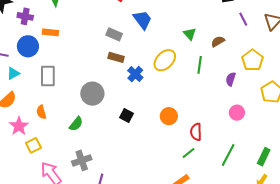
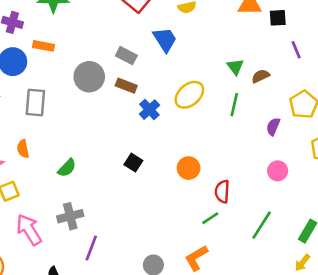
green triangle: (190, 34) -> (235, 67), moved
gray circle: (92, 94) -> (89, 77), moved

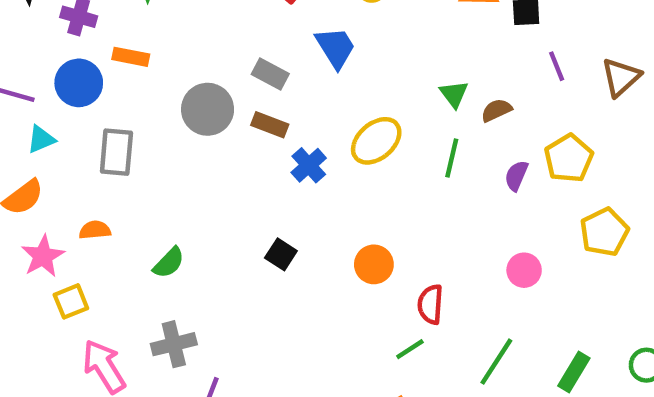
purple semicircle: (273, 127) -> (516, 176), moved
orange semicircle: (23, 149) -> (95, 230), turned 96

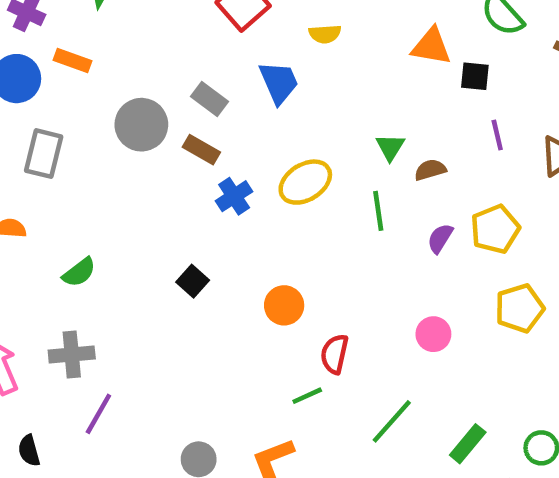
green line: (452, 158) -> (378, 211), turned -30

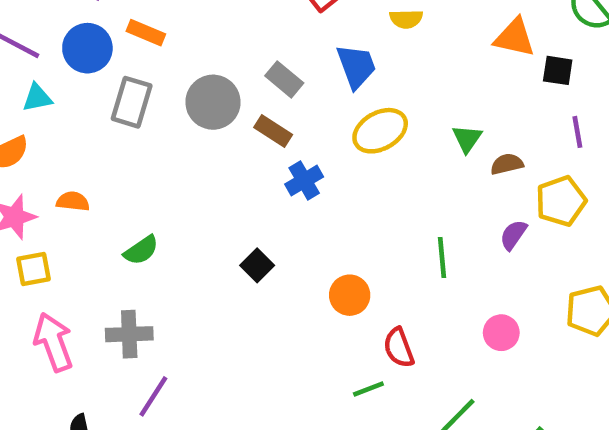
gray rectangle: (44, 154) -> (132, 102), moved
yellow ellipse: (305, 182) -> (380, 131), moved
green line: (378, 211) -> (442, 257), moved
yellow pentagon: (495, 229) -> (561, 201), moved
red semicircle: (335, 354) -> (399, 348), turned -36

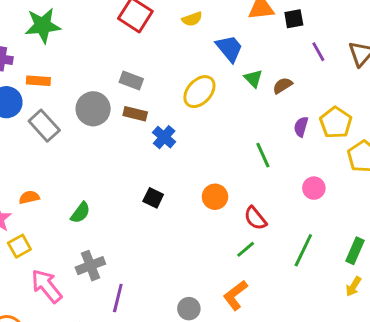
blue trapezoid: (356, 66) -> (229, 48), moved
gray rectangle: (132, 102) -> (44, 126), turned -40
yellow pentagon: (561, 201) -> (336, 123), moved

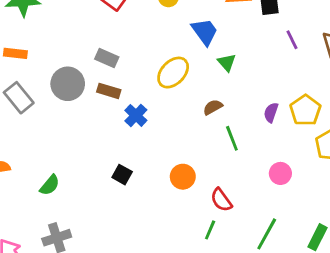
brown semicircle: (283, 86) -> (213, 107), moved
green line: (246, 249) -> (210, 230), turned -30

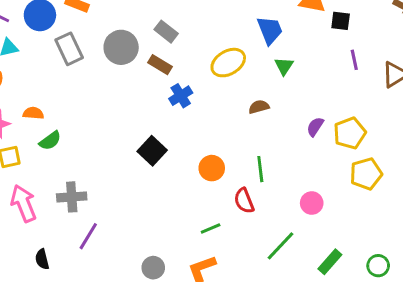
green line: (232, 138) -> (260, 169), moved
pink circle: (280, 173) -> (312, 203), moved
black square: (122, 175) -> (152, 151), size x1.4
green semicircle: (50, 185) -> (50, 141), moved
green line: (210, 230) -> (211, 229), moved, turned 30

